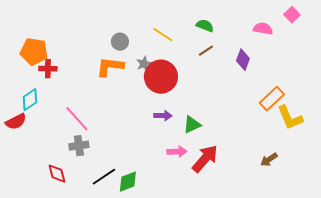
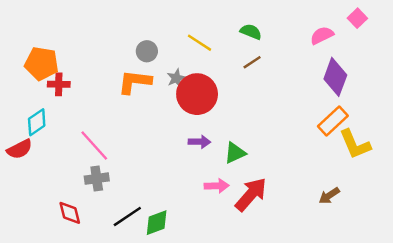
pink semicircle: (263, 29) -> (322, 35), turned -36
purple diamond: (243, 60) -> (335, 77), moved, size x1.4

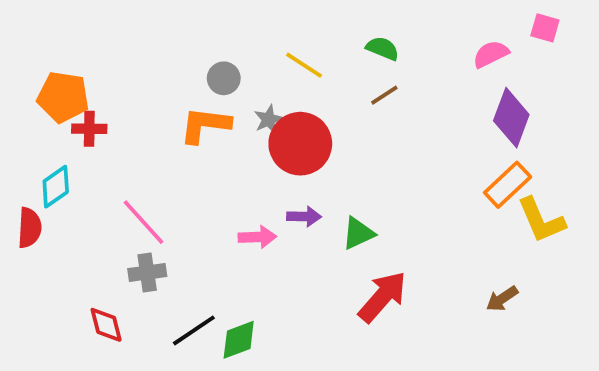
pink square: (357, 18) -> (545, 28), turned -30
red semicircle: (20, 149) -> (30, 228), turned -60
pink arrow: (217, 186) -> (257, 237), moved

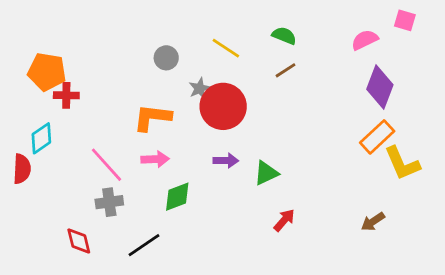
orange L-shape: (205, 125) -> (152, 118), moved
pink arrow: (257, 237) -> (155, 159), moved
red arrow: (382, 297) -> (284, 220), size x0.6
green diamond: (239, 340) -> (177, 197), moved

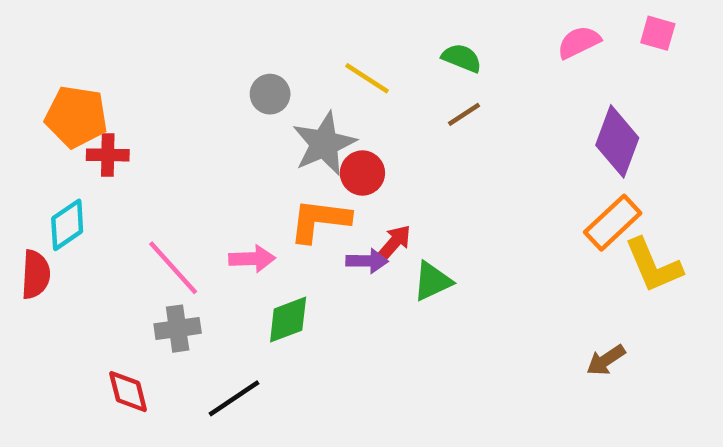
pink semicircle: (365, 40) -> (579, 42), moved
gray star: (200, 88) -> (324, 144), size x1.8
red circle: (223, 106) -> (362, 173), size x0.6
orange L-shape: (152, 118) -> (320, 220), moved
red arrow: (284, 220) -> (394, 243), moved

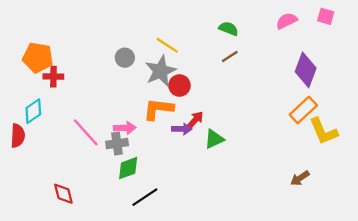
yellow line: (367, 78) -> (167, 45), moved
gray circle: (270, 94) -> (125, 58), moved
green diamond: (288, 320) -> (128, 168), moved
gray cross: (178, 329) -> (117, 144), moved
black line: (234, 398) -> (145, 197), moved

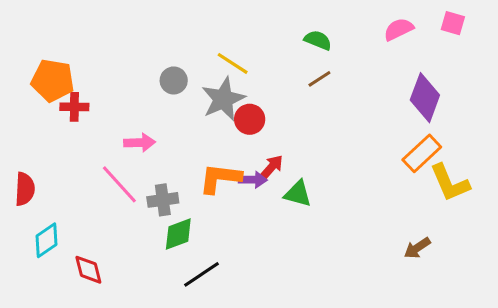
orange L-shape: (158, 109) -> (220, 178), moved
cyan diamond: (33, 111) -> (46, 240), moved
pink arrow: (125, 128) -> (140, 143), moved
green triangle: (214, 139) -> (298, 194), turned 40

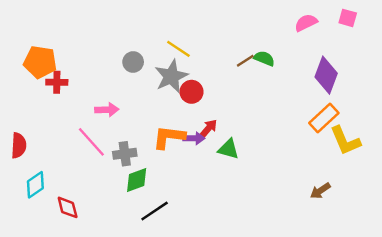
green semicircle: (318, 40) -> (264, 58), moved

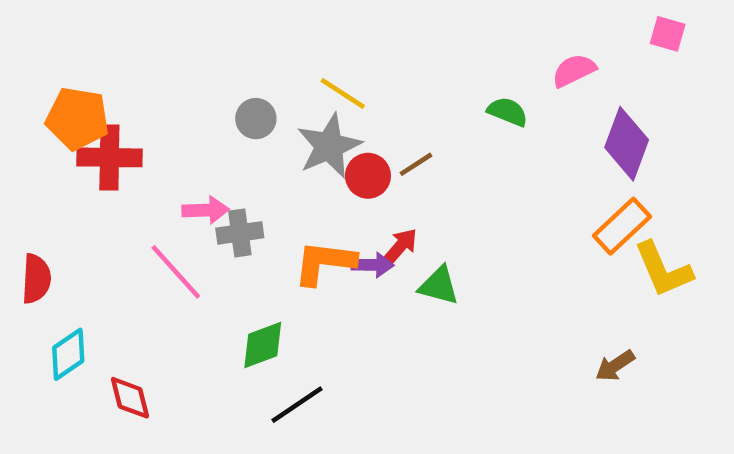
pink semicircle: (306, 23) -> (574, 71), moved
brown line: (245, 61) -> (416, 164), moved
red cross: (57, 82) -> (109, 157), size x1.5
gray cross: (125, 154) -> (240, 233), moved

